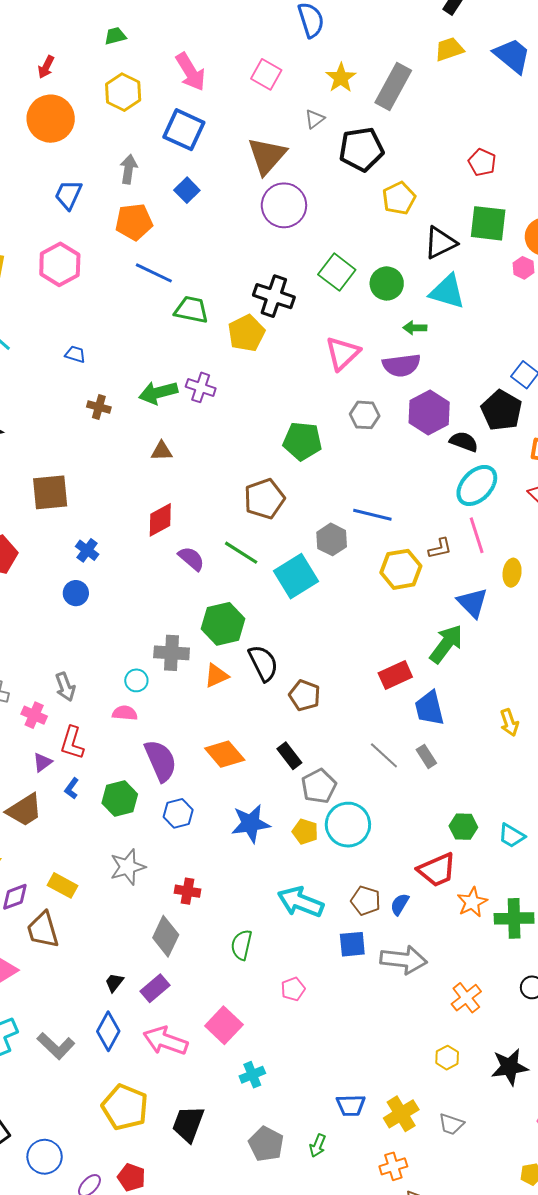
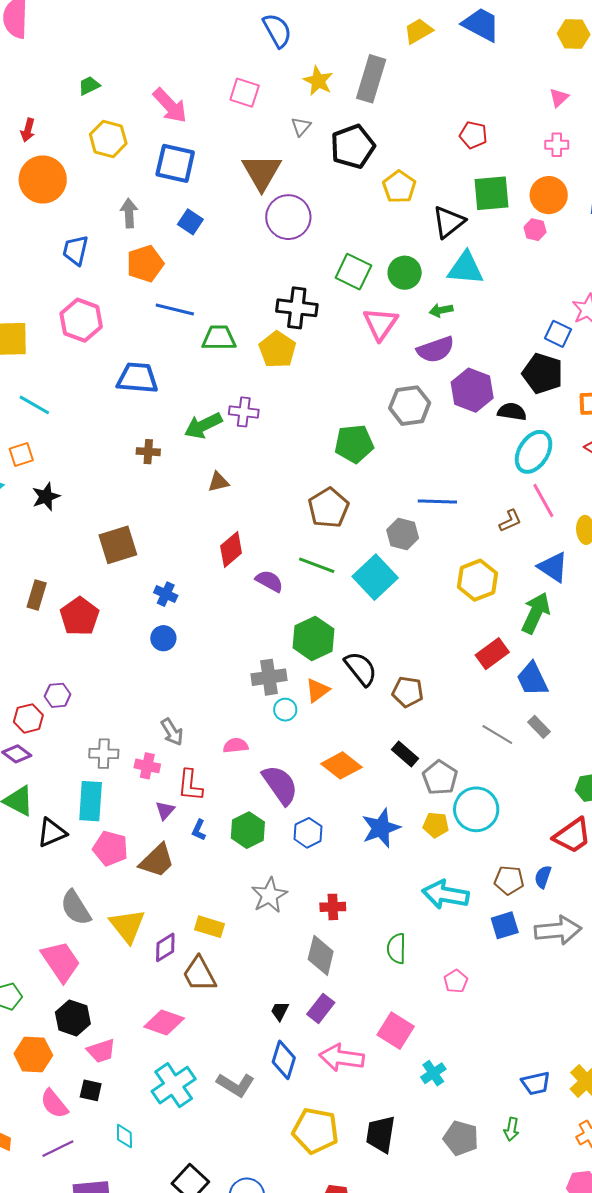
pink triangle: (343, 353) -> (380, 324), moved
blue trapezoid: (75, 354) -> (137, 378), moved, size x2.0
gray hexagon: (365, 415) -> (410, 406), size x1.4
yellow hexagon: (401, 569) -> (477, 580), moved
cyan circle: (136, 680) -> (285, 710), moved

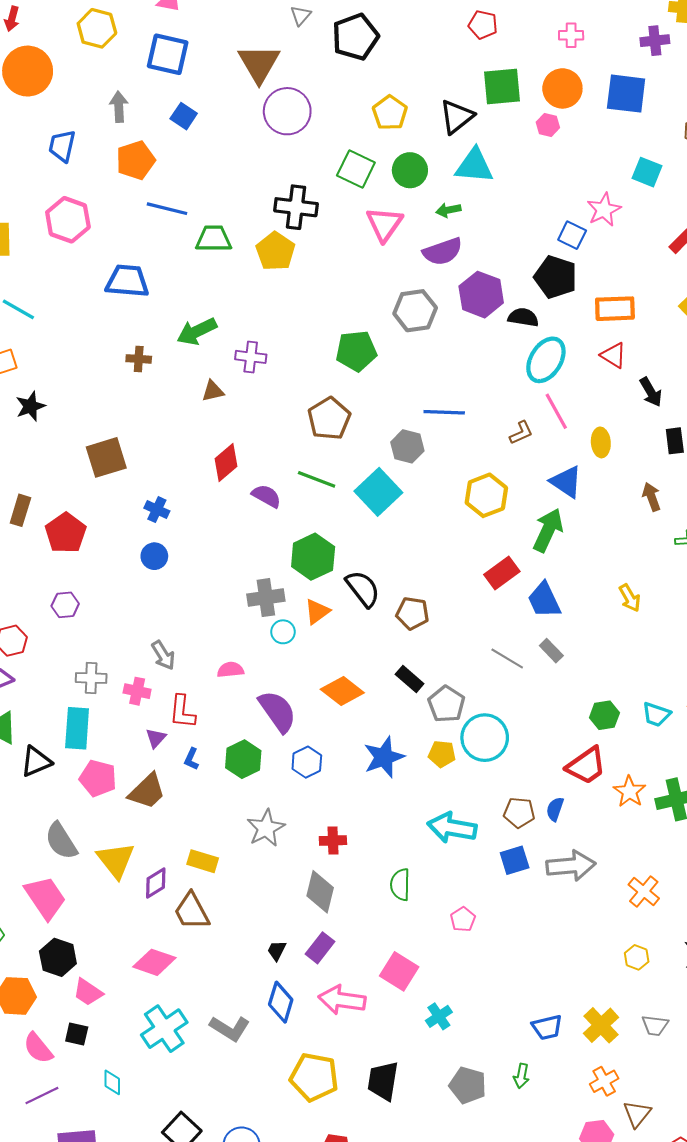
yellow pentagon: (399, 187) -> (390, 113), moved
purple cross: (244, 412) -> (251, 357), moved
purple hexagon: (58, 695) -> (65, 605), moved
pink trapezoid: (101, 1051) -> (88, 992), turned 52

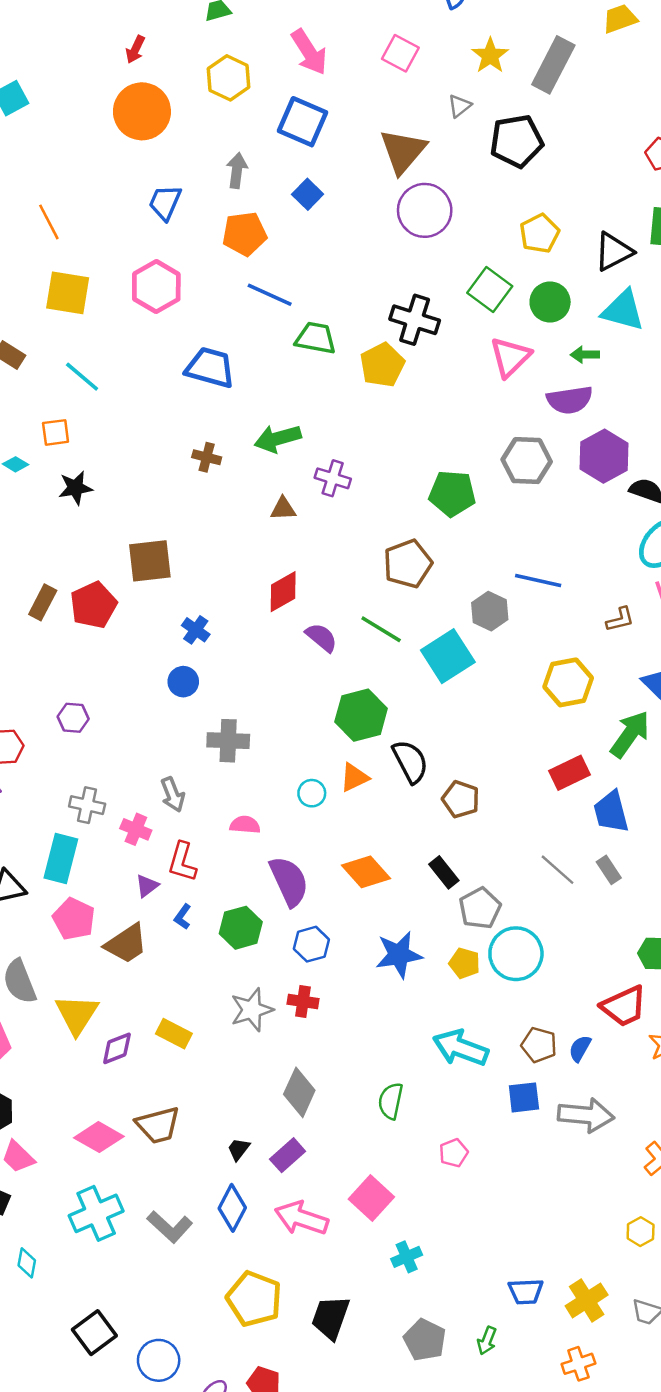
red pentagon: (66, 533) -> (93, 605), moved
gray cross: (266, 598) -> (228, 741), moved
red cross: (333, 841) -> (303, 1001), moved
brown trapezoid: (192, 911) -> (158, 1125), moved, turned -87

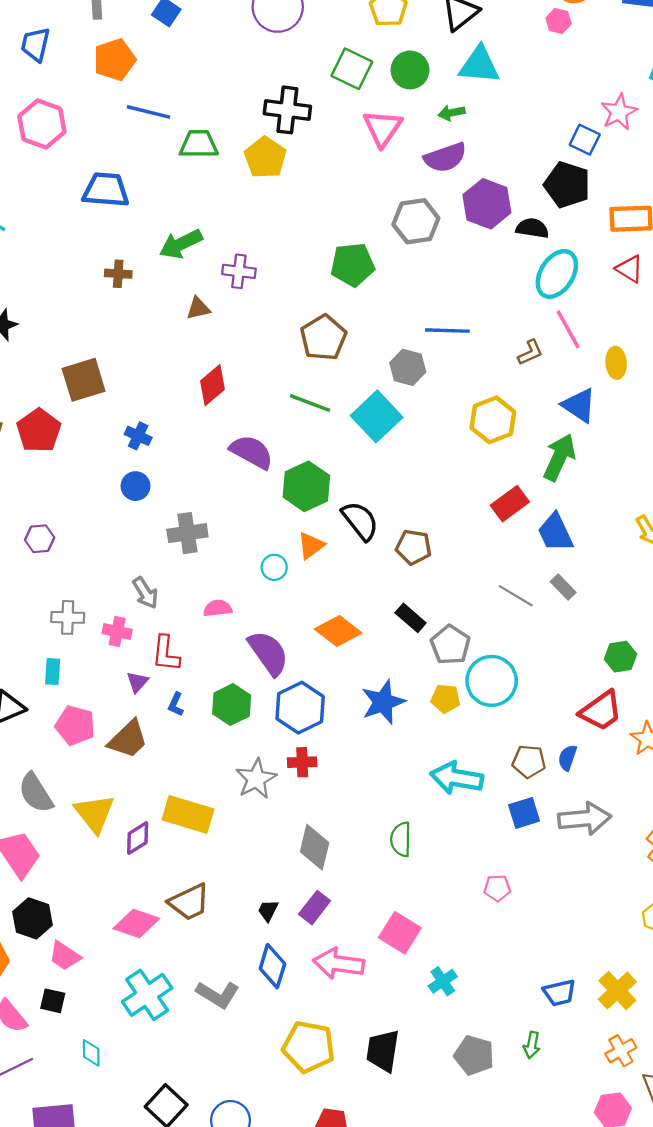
purple semicircle: (321, 637) -> (252, 452), moved, size x1.4
cyan rectangle: (61, 858) -> (53, 672), size x0.6
blue hexagon: (311, 944) -> (300, 708), size x1.5
yellow rectangle: (174, 1034) -> (188, 814), size x1.5
pink pentagon: (454, 1153) -> (497, 888), moved, turned 30

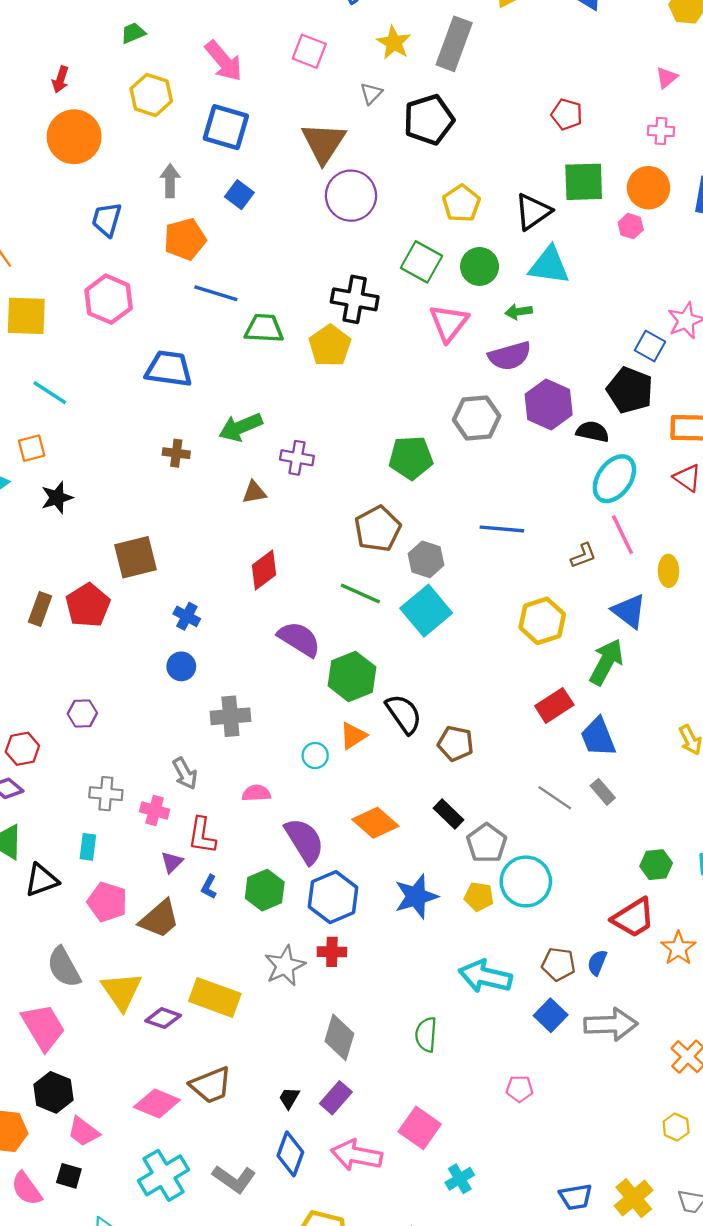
gray hexagon: (408, 367) -> (426, 559), moved
blue square: (524, 813) -> (551, 1015), turned -32
purple diamond: (138, 838) -> (163, 1018), turned 48

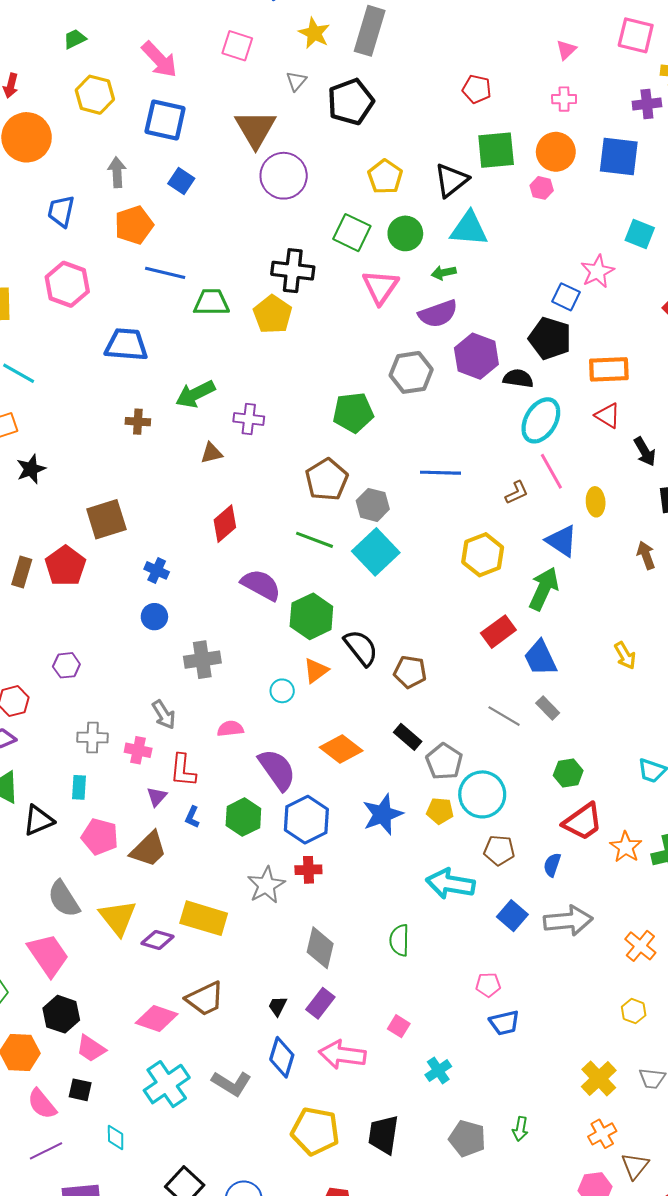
green hexagon: (656, 865) -> (568, 773), moved
brown pentagon: (558, 964) -> (499, 850), moved
pink square: (420, 1128) -> (399, 1026), size x0.6
blue trapezoid: (576, 1197) -> (504, 1023), moved

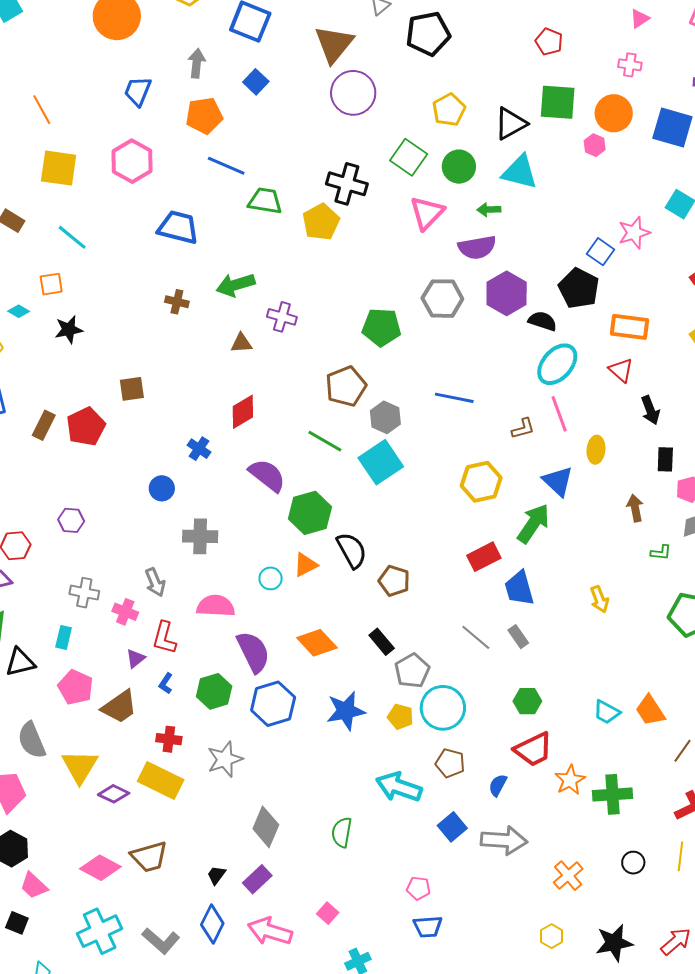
brown square: (106, 519) -> (132, 389), size x0.7
blue cross: (157, 570) -> (199, 449), moved
pink semicircle: (230, 729) -> (216, 606), size x1.5
red cross: (308, 870) -> (169, 739), moved

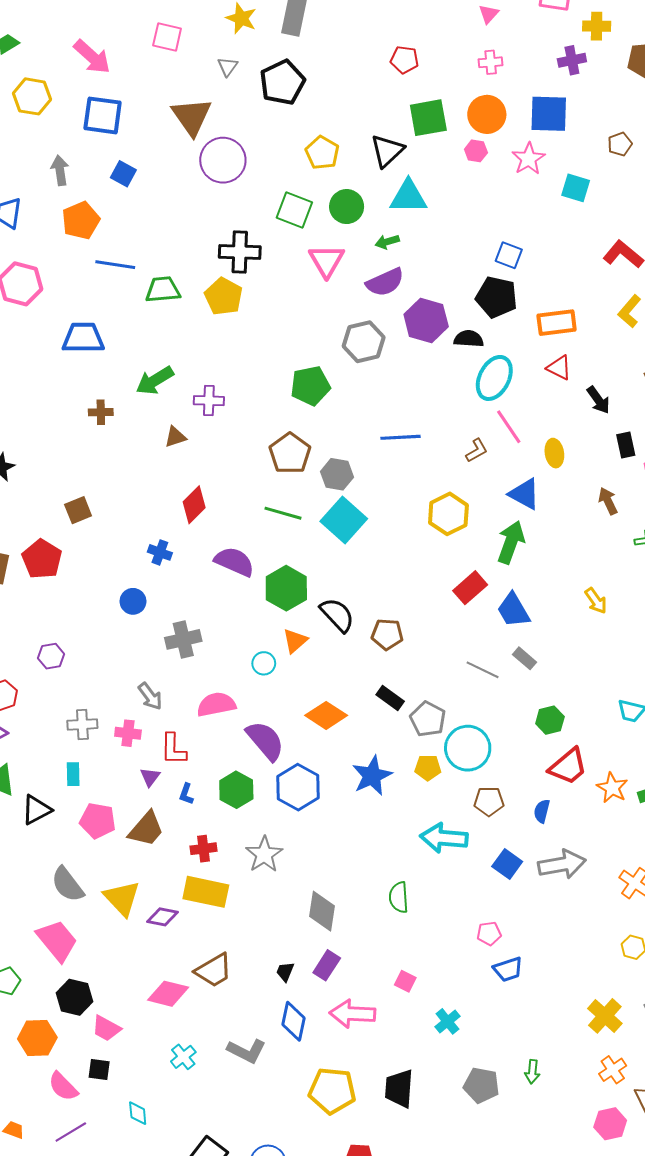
pink star: (634, 233) -> (529, 159), moved
cyan cross: (100, 931) -> (183, 1057), size x0.6

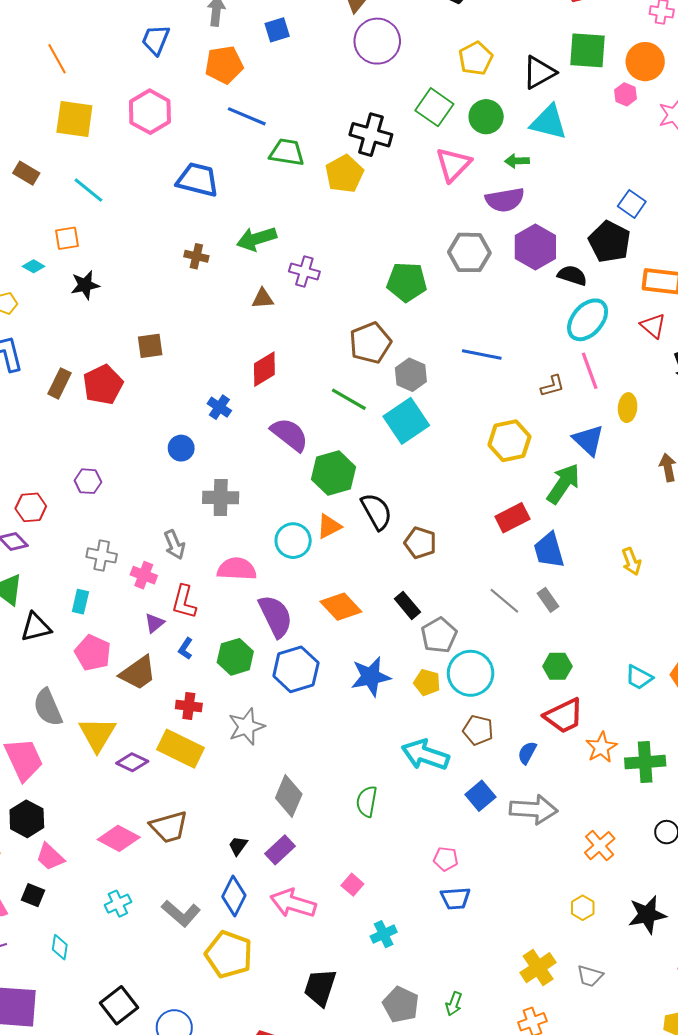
blue square: (123, 174) -> (277, 30), turned 30
cyan circle: (264, 663) -> (293, 541), size x1.5
yellow pentagon: (332, 1091) -> (229, 954), moved

